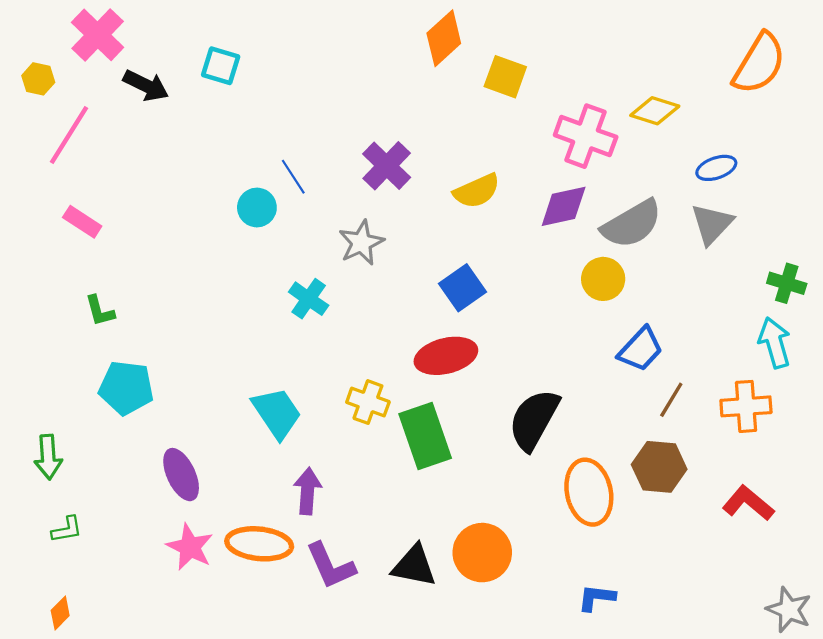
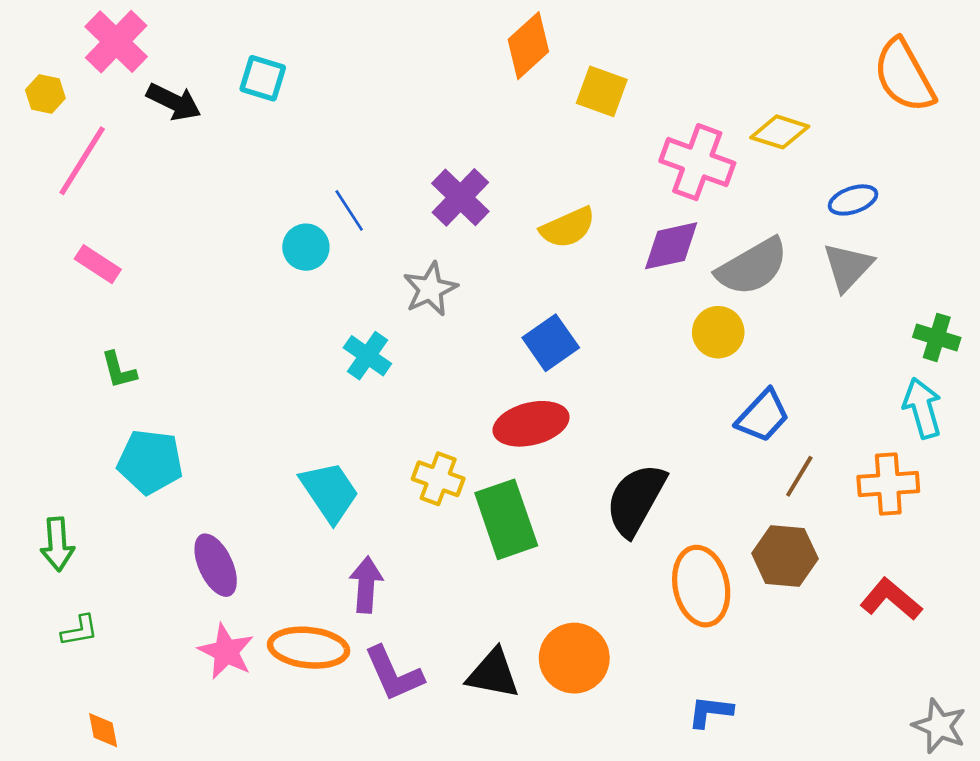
orange semicircle: (759, 64) -> (904, 76), turned 120
orange diamond: (60, 613) -> (103, 730), moved, turned -56

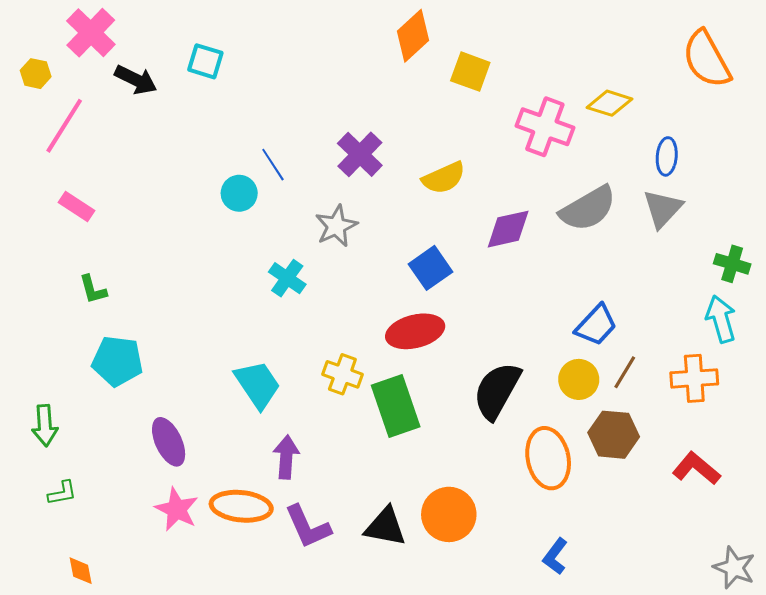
blue ellipse: (853, 200) -> (667, 156), turned -66
purple diamond: (671, 246) -> (508, 229), moved
yellow circle: (718, 332) -> (579, 379), moved
blue L-shape: (710, 712) -> (555, 556), turned -60

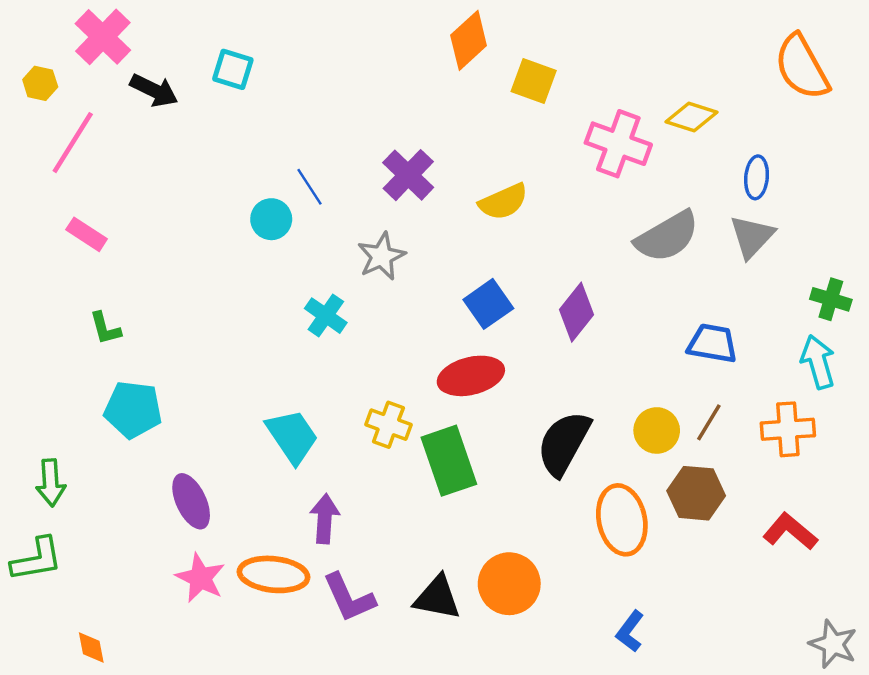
purple diamond: (508, 229) -> (577, 312), moved, turned -39
blue trapezoid: (596, 325) -> (712, 343), moved, turned -123
green L-shape: (62, 493) -> (37, 559), moved, size x1.6

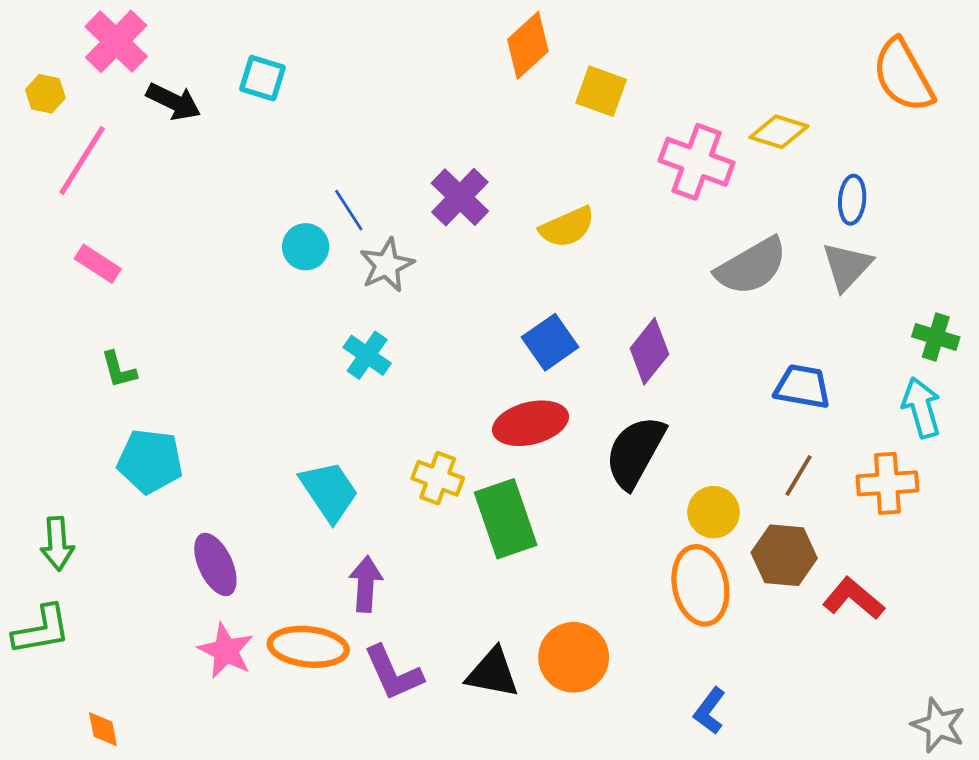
gray star: (382, 256) -> (387, 265), moved
yellow circle: (657, 430) -> (714, 512), moved
black semicircle: (564, 443) -> (635, 452), moved
red L-shape: (790, 531) -> (853, 598), moved

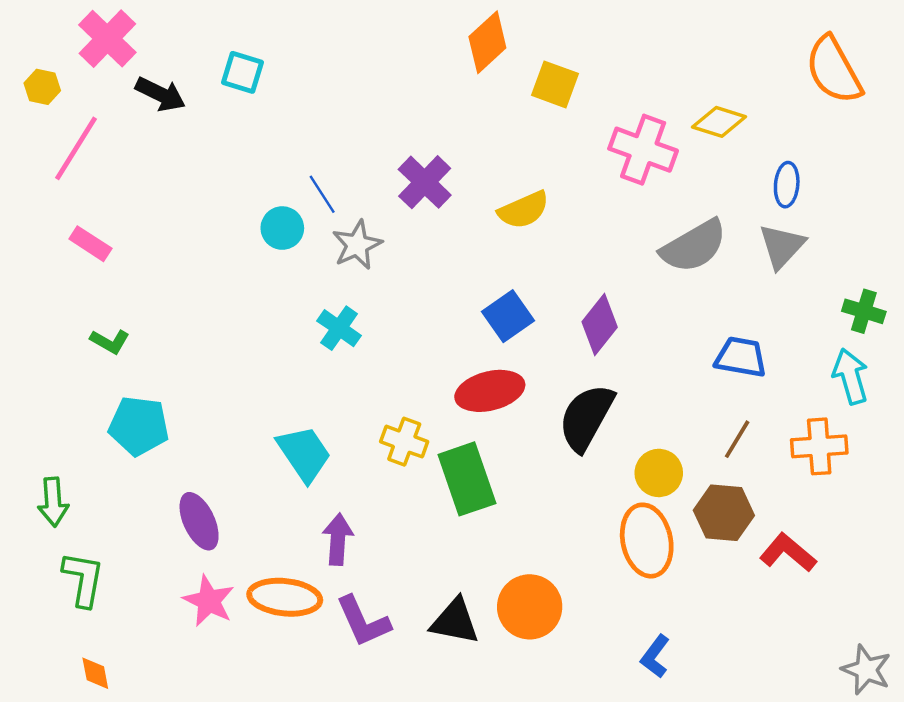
green L-shape: (119, 370) -> (110, 341), turned -45
green L-shape: (42, 630) -> (83, 579), moved, turned -70

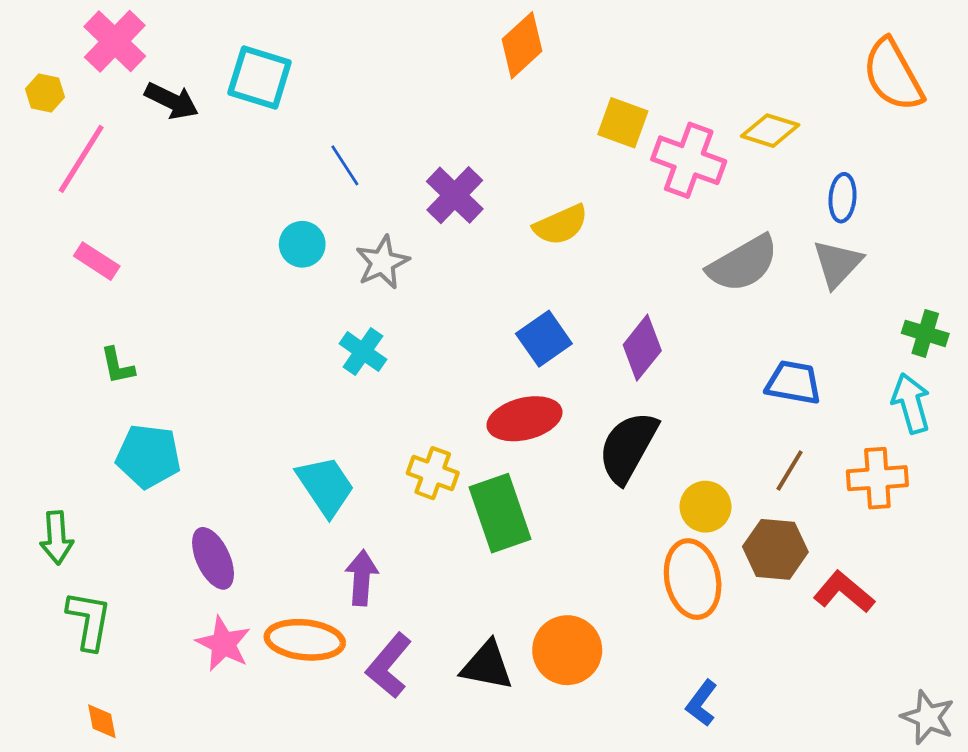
cyan square: (243, 72) -> (260, 78), size x1.4
yellow square: (555, 84) -> (623, 123), moved
blue line: (322, 194) -> (345, 165), moved
green L-shape: (110, 341) -> (117, 366), turned 48
purple L-shape: (363, 621) -> (389, 666), turned 64

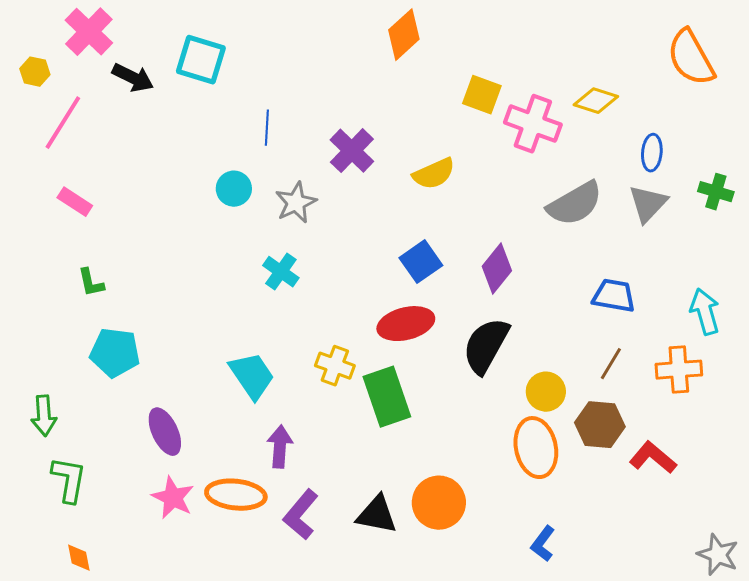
blue line: (345, 165) -> (267, 128), turned 36
green cross: (925, 333) -> (716, 192), moved

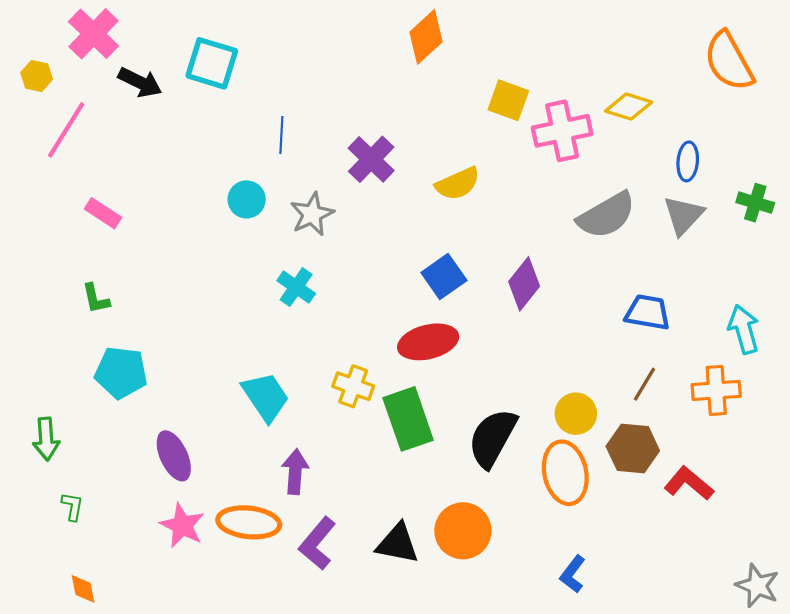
pink cross: (533, 124) -> (562, 131), turned -32
pink rectangle: (75, 202) -> (103, 213), moved
black semicircle: (486, 346) -> (492, 438), moved
green L-shape: (69, 480) -> (72, 507), size x0.6

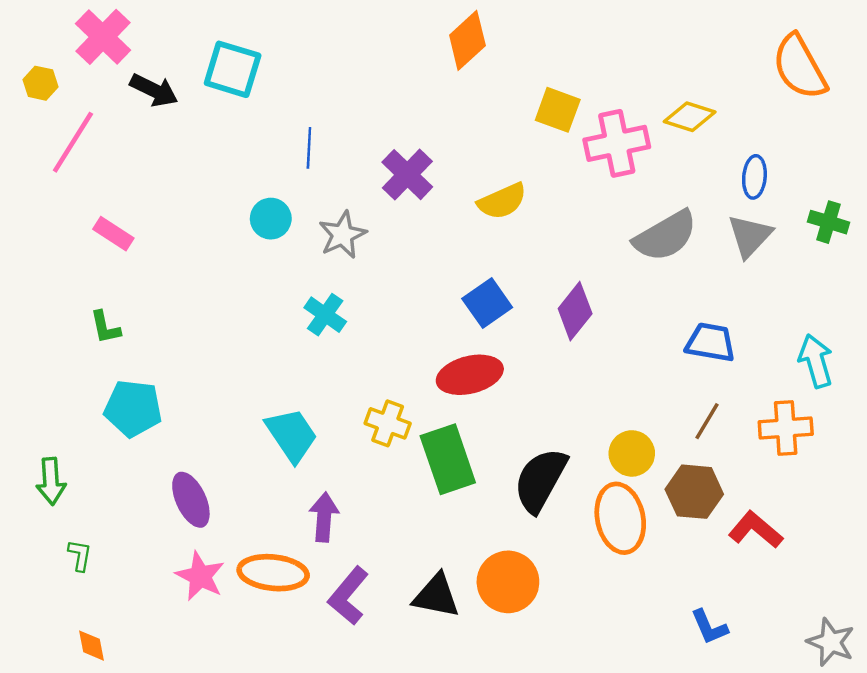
blue L-shape: (573, 574) -> (709, 627), moved, turned -60

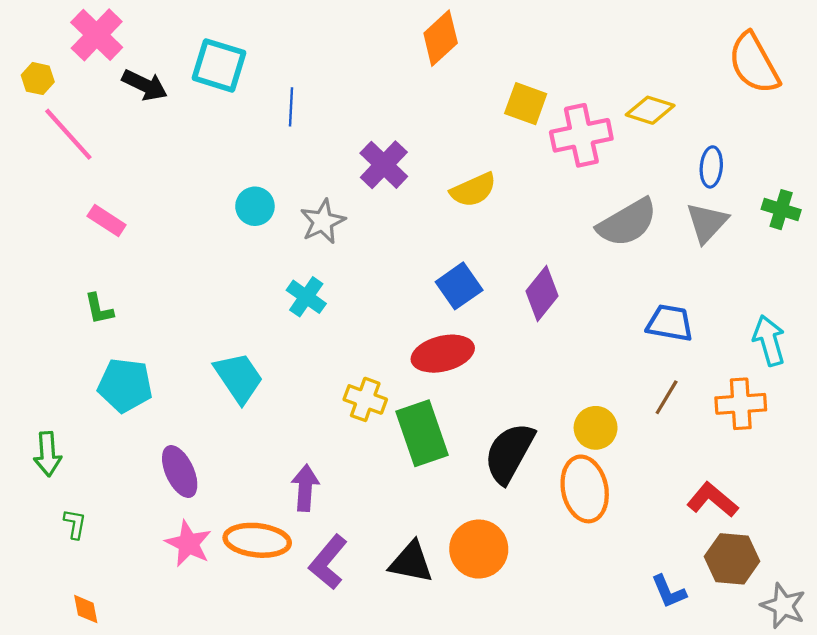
pink line: (73, 142) -> (68, 134), turned -74
blue line: (309, 148) -> (291, 107), moved
cyan trapezoid: (292, 435) -> (239, 378), moved
brown hexagon: (694, 492) -> (732, 559), moved

